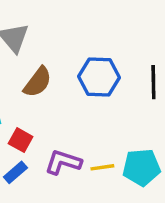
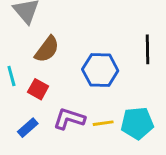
blue hexagon: (99, 77) -> (100, 70), moved
red square: (21, 140) -> (38, 89), moved

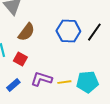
black line: (147, 49) -> (94, 32), turned 36
blue hexagon: (100, 70) -> (68, 31), moved

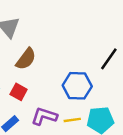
blue hexagon: (68, 31) -> (77, 86), moved

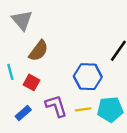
purple L-shape: (44, 116) -> (56, 106), turned 55

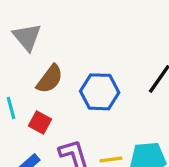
blue hexagon: (88, 77) -> (100, 92), moved

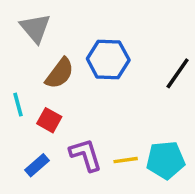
blue hexagon: (100, 92) -> (108, 59), moved

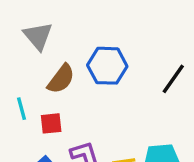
red square: (49, 120) -> (51, 123), turned -35

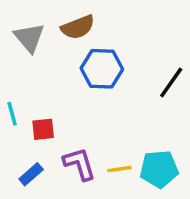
brown semicircle: (61, 79) -> (78, 27), moved, turned 32

